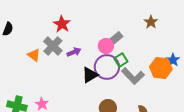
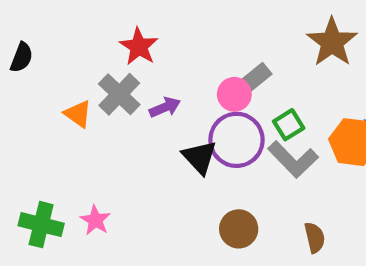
brown star: (151, 22) -> (332, 42), size x1.6
green square: (121, 60) -> (289, 125), moved
black triangle: (90, 75) -> (200, 157), turned -42

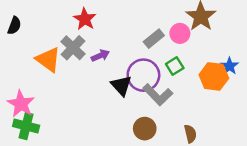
pink circle: (234, 94) -> (180, 33), moved
orange triangle: (78, 114) -> (48, 59), size x1.5
gray L-shape: (293, 159) -> (158, 95), moved
pink star: (95, 220) -> (21, 104), moved, size x1.5

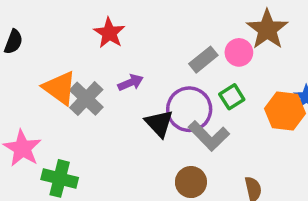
gray cross: (73, 48) -> (86, 99), moved
green cross: (26, 126) -> (60, 178), moved

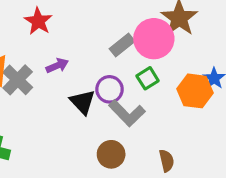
pink circle: (239, 52) -> (154, 39), size x1.6
purple circle: (189, 109) -> (109, 89), size x0.7

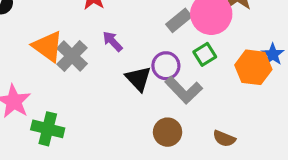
purple arrow: (57, 66) -> (112, 41), turned -110
brown semicircle: (167, 161) -> (224, 139), turned 125

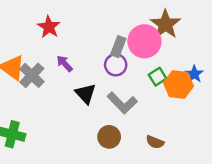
gray rectangle: (179, 20) -> (118, 47), turned -30
green square: (205, 54) -> (158, 77), moved
purple circle: (166, 66) -> (116, 65), moved

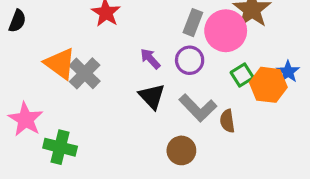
gray rectangle: (118, 47) -> (193, 23), moved
purple arrow: (65, 64) -> (150, 59), moved
brown semicircle: (155, 142) -> (227, 121), moved, turned 60

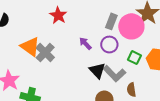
green square: (242, 75) -> (134, 58), moved, turned -32
black triangle: (152, 96) -> (97, 71), moved
brown semicircle: (227, 121) -> (131, 90), moved

